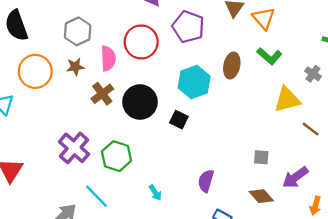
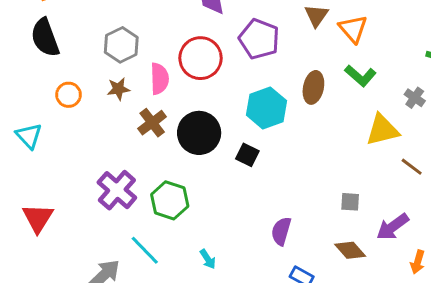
orange circle: (35, 71) -> (68, 95), size x0.6
cyan arrow: (155, 193) -> (208, 259), moved

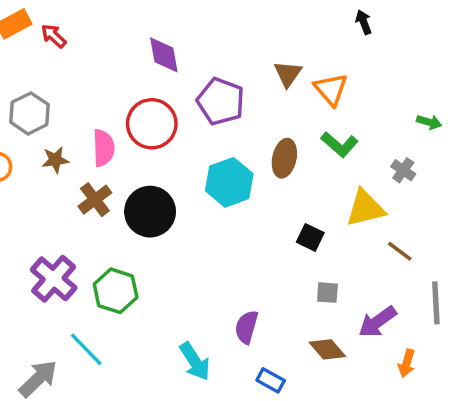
gray hexagon: (121, 45) -> (29, 113), moved
black square: (247, 155) -> (310, 237), moved
cyan arrow: (208, 259) -> (195, 361), moved, size x1.6

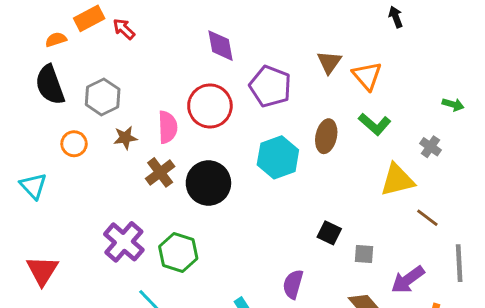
black square: (310, 237) -> (329, 233), moved

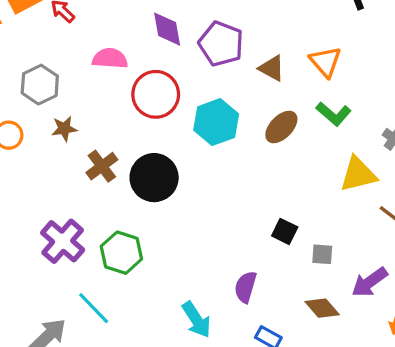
brown triangle: (329, 62) -> (272, 68), moved, turned -36
purple pentagon: (270, 86) -> (221, 44), moved
pink semicircle: (168, 127) -> (110, 58), moved, turned -84
brown ellipse: (326, 136) -> (281, 127), turned 32
cyan hexagon: (278, 157) -> (216, 122), moved

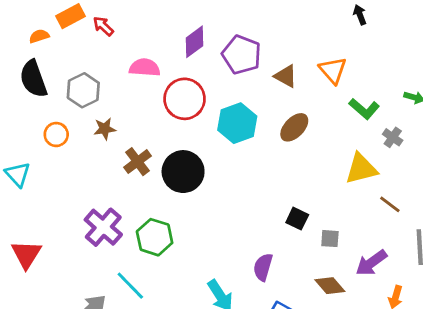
purple diamond: (167, 29) -> (195, 42), turned 64
green L-shape: (334, 114) -> (364, 109), moved

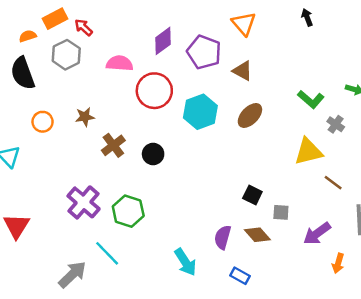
orange triangle: (333, 70) -> (244, 24), moved
gray hexagon: (83, 90) -> (66, 55), moved
black circle: (183, 172) -> (153, 154), size x0.6
brown diamond: (330, 286) -> (257, 235), moved

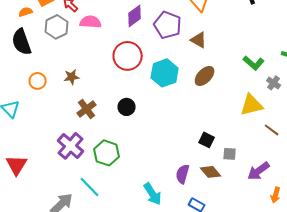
pink semicircle: (120, 63) -> (91, 22), moved
brown cross: (113, 145) -> (87, 109), moved

